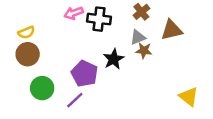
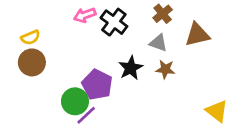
black cross: (99, 19) -> (114, 22), turned 30
gray triangle: (138, 37) -> (158, 43), turned 42
brown star: (144, 51) -> (165, 69), moved
green circle: (42, 88) -> (75, 101), moved

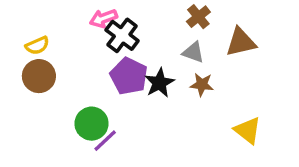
black cross: (114, 22) -> (122, 35), moved
purple pentagon: (97, 85) -> (129, 76), moved
yellow triangle: (217, 111) -> (248, 130), moved

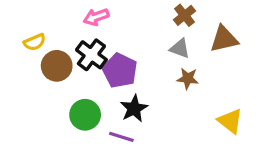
black cross: (122, 35) -> (91, 55), moved
brown circle: (39, 76) -> (57, 66), moved
black star: (159, 83) -> (134, 108), moved
purple line: (105, 141) -> (121, 137), moved, turned 60

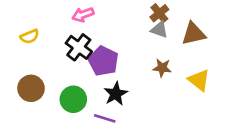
gray triangle: (180, 49) -> (159, 30), moved
brown circle: (57, 66) -> (31, 88), moved
yellow triangle: (230, 121) -> (199, 80), moved

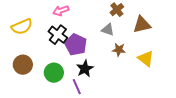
gray triangle: (159, 30) -> (108, 30), moved
yellow semicircle: (30, 36) -> (22, 27), size x1.5
purple line: (105, 118) -> (77, 87), turned 49

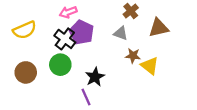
purple pentagon: (76, 45) -> (82, 32), moved
yellow triangle: (146, 59) -> (150, 66), moved
green circle: (54, 73) -> (60, 65), moved

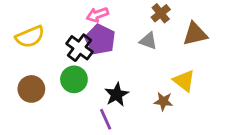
pink arrow: (68, 12) -> (97, 15), moved
brown star: (133, 56) -> (163, 101), moved

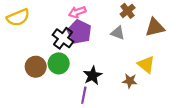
yellow semicircle: (30, 37) -> (18, 17), moved
brown circle: (31, 89) -> (36, 67), moved
purple line: (106, 119) -> (84, 95), turned 35

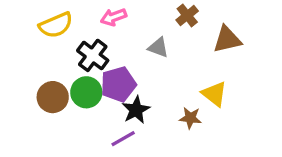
yellow semicircle: (18, 17) -> (56, 25), moved
purple pentagon: (79, 32) -> (118, 84), moved, turned 30
gray triangle: (118, 33) -> (158, 47), moved
purple line: (84, 95) -> (123, 139), turned 49

